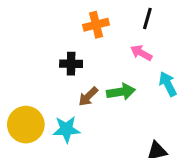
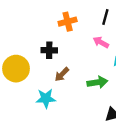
green arrow: (121, 92) -> (97, 82), moved
yellow circle: (26, 125) -> (16, 69), moved

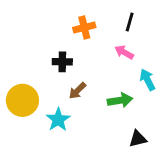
yellow circle: (16, 69) -> (22, 100), moved
cyan star: (46, 98) -> (58, 120), turned -30

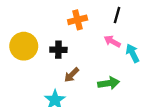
cyan arrow: (147, 80) -> (133, 53), moved
yellow circle: (22, 100) -> (24, 46), moved

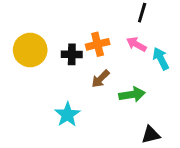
orange cross: (78, 20) -> (98, 44), moved
brown arrow: (72, 75) -> (100, 79), moved

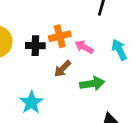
pink arrow: (136, 44) -> (84, 47), moved

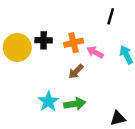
black cross: (35, 46) -> (44, 40), moved
green arrow: (92, 84) -> (75, 104), moved

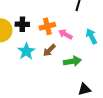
cyan star: (48, 101) -> (26, 51), moved
green arrow: (75, 104) -> (72, 61), moved

